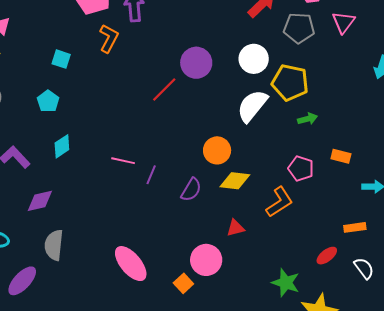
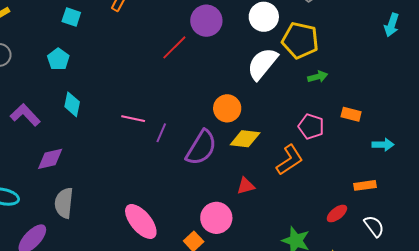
cyan diamond: (62, 146) -> (72, 104), turned -45
purple semicircle: (191, 190) -> (201, 148), size x1.5

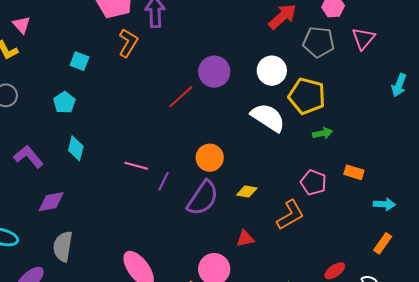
white semicircle: (262, 64) -> (268, 117), turned 81
orange circle: (227, 108) -> (210, 158), moved
yellow diamond: (245, 139) -> (247, 191), size x0.7
orange rectangle: (365, 185) -> (383, 243), moved, turned -50

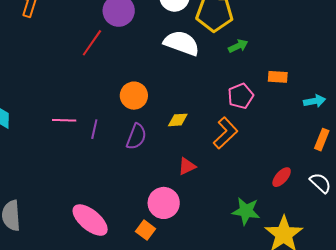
pink pentagon: (313, 182) -> (241, 96), turned -30
purple semicircle: (203, 198) -> (136, 137), size x0.7

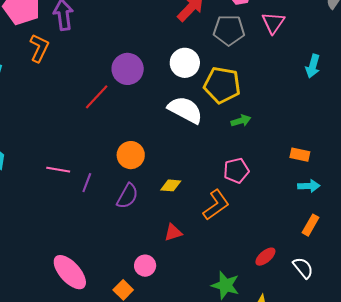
orange rectangle: (278, 77) -> (300, 155), moved
pink circle: (164, 203) -> (145, 266), size x0.7

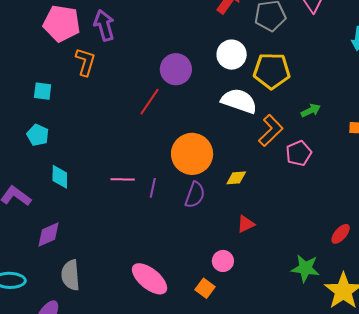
green arrow: (241, 121) -> (311, 111), moved
orange circle: (131, 155) -> (192, 154), size x1.5
orange L-shape: (216, 205) -> (271, 130), moved

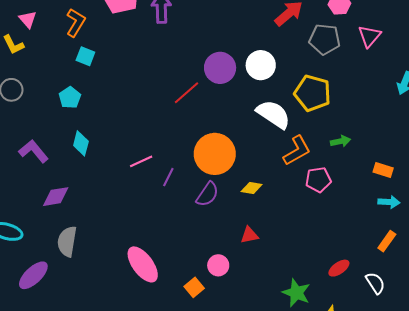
white circle: (232, 55) -> (261, 65), moved
orange L-shape: (85, 62) -> (76, 23), moved
pink line: (123, 179) -> (141, 161), turned -40

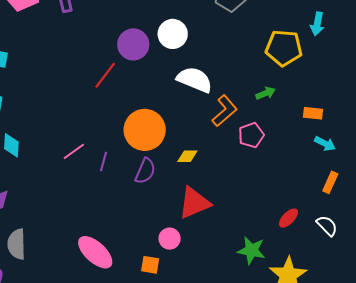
yellow pentagon: (313, 93) -> (284, 48), moved
cyan arrow: (389, 202) -> (325, 144), turned 35
red triangle: (249, 235) -> (194, 203), size x1.8
orange square: (194, 287) -> (150, 265), turned -30

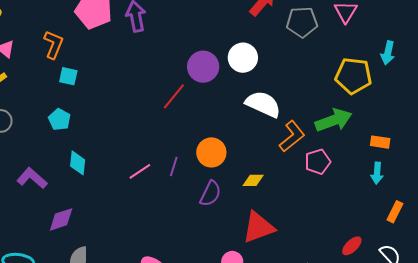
green arrow: (266, 93) -> (334, 120), size x1.8
orange circle: (145, 130) -> (211, 152), size x0.7
cyan arrow: (325, 144) -> (377, 173), moved, turned 65
purple line: (104, 162) -> (174, 166), moved

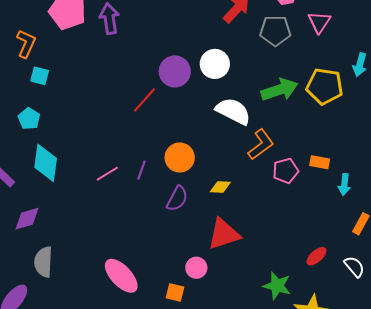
green arrow: (334, 120) -> (280, 90), moved
orange rectangle: (380, 142) -> (320, 162), moved
cyan diamond: (78, 163) -> (46, 163), size x1.5

